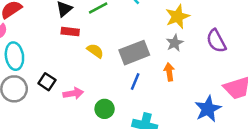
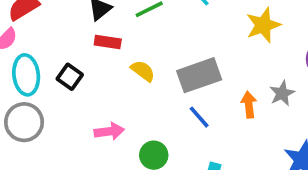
gray star: (175, 43) -> (282, 93), moved
black square: (47, 82) -> (70, 77), moved
blue line: (135, 82) -> (199, 117), turned -66

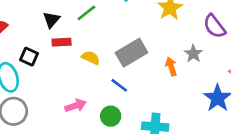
black square: (70, 77) -> (29, 57), moved
blue line: (199, 117) -> (119, 85), moved

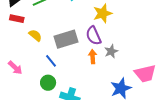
purple semicircle: (214, 26) -> (93, 36), moved
pink arrow: (76, 106) -> (15, 68), turned 49
green circle: (111, 116) -> (48, 83), moved

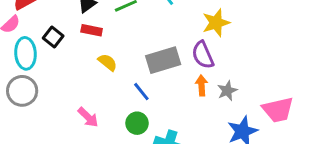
yellow semicircle: (35, 35) -> (108, 62), moved
gray star: (111, 51) -> (227, 91), moved
pink arrow: (15, 68) -> (88, 117), moved

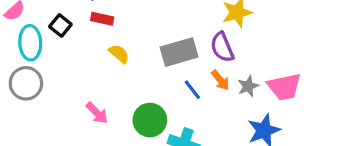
orange arrow: (202, 85) -> (220, 80), turned 144
blue line: (141, 92) -> (192, 90), moved
pink trapezoid: (278, 110) -> (284, 87), moved
green circle: (137, 123) -> (150, 120), size x1.4

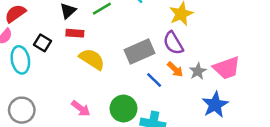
yellow semicircle: (119, 54) -> (92, 59), size x1.5
gray circle: (26, 83) -> (22, 110), moved

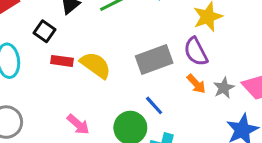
red rectangle: (75, 33) -> (62, 61), moved
black square: (43, 43) -> (44, 31), moved
blue line: (154, 80) -> (154, 105), moved

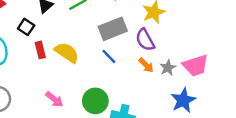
gray rectangle: (154, 59) -> (113, 29), moved
red rectangle: (62, 61) -> (40, 50), turned 70
blue line: (154, 105) -> (109, 56), moved

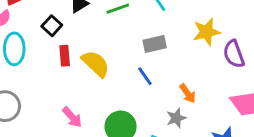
gray rectangle: (113, 29) -> (155, 44), size x0.7
purple semicircle: (145, 40) -> (234, 54), moved
gray star: (168, 68) -> (176, 118), moved

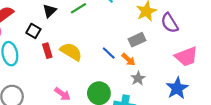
gray rectangle: (155, 44) -> (137, 40), moved
orange arrow: (188, 93) -> (128, 59), moved

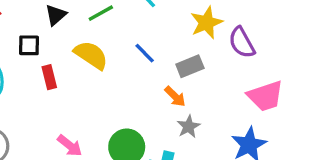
black square: (33, 31) -> (29, 45), turned -32
yellow semicircle: (71, 52) -> (91, 55), moved
blue line: (109, 53) -> (145, 53), moved

